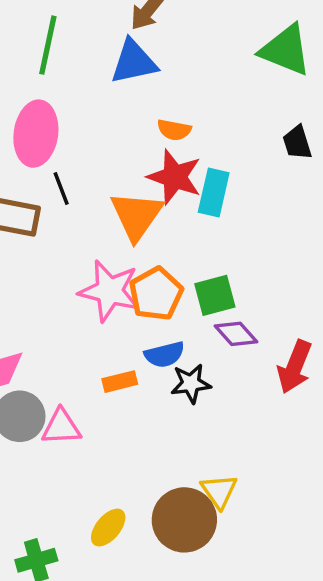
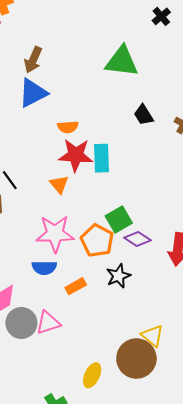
orange triangle: (137, 216) -> (59, 184), size x0.6
orange pentagon: (156, 294) -> (97, 241), moved
blue semicircle: (165, 355) -> (44, 268), moved, turned 30

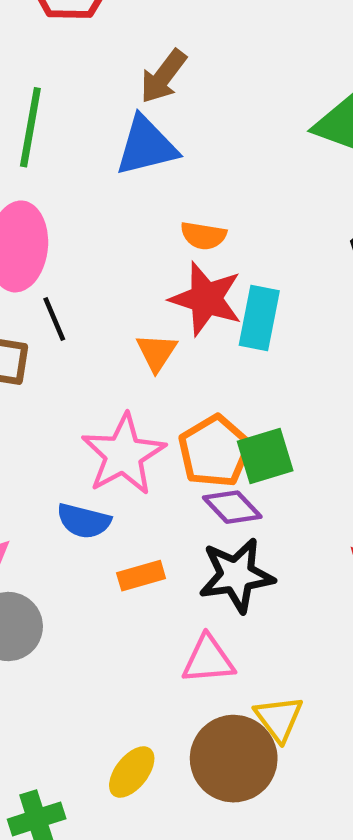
pink star: (55, 234) -> (123, 454), turned 30
purple diamond: (138, 239) -> (232, 507), moved
orange pentagon: (97, 241) -> (215, 451), moved
black star: (118, 276) -> (236, 575), size x1.4
pink triangle: (48, 323) -> (208, 660), moved

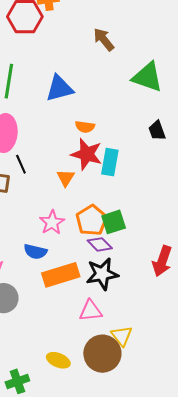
brown arrow: (163, 76) -> (104, 39), moved, turned 105
pink star: (123, 454) -> (52, 222), size x0.7
orange rectangle: (141, 576) -> (61, 275), size x1.8
yellow ellipse: (132, 772) -> (58, 360), turned 75

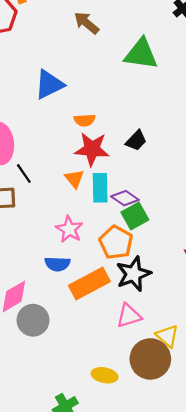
black trapezoid: (157, 131) -> (136, 141), moved, turned -105
cyan rectangle: (110, 162) -> (100, 188), moved
orange pentagon: (92, 220) -> (116, 242), moved
purple diamond: (100, 244) -> (125, 198), moved

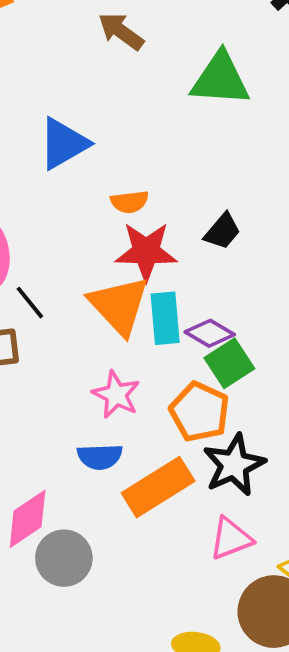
orange triangle: (74, 179) -> (119, 305), size x1.8

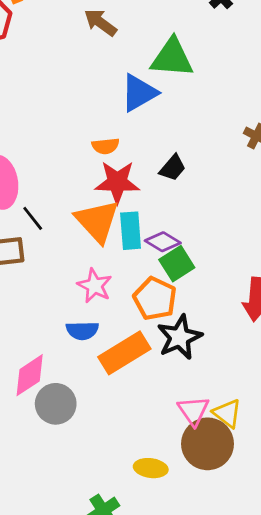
blue triangle: (64, 144) -> (139, 93), moved
pink triangle: (231, 539) -> (193, 411), moved, turned -44

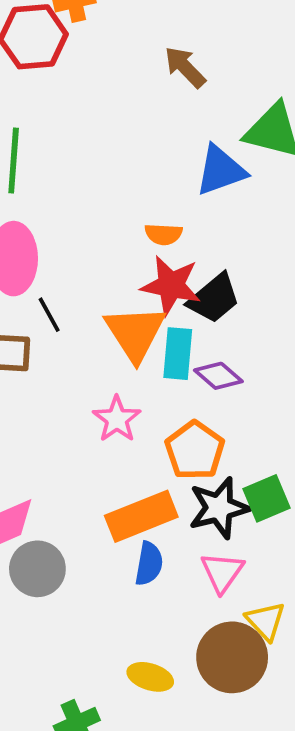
black trapezoid: (173, 168) -> (214, 298), moved, size x1.4
green square: (177, 264) -> (266, 498), moved
blue semicircle: (82, 331) -> (149, 564), moved, turned -88
pink triangle: (193, 411) -> (222, 572), moved

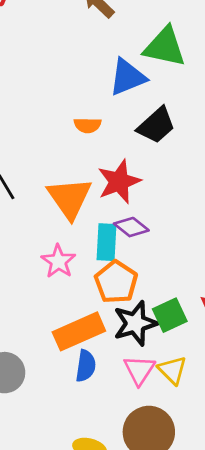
red star: (171, 285) -> (119, 182), moved, turned -30
black trapezoid: (214, 298) -> (156, 125), moved
cyan rectangle: (178, 354) -> (107, 242), moved
yellow triangle: (266, 621) -> (172, 370), moved

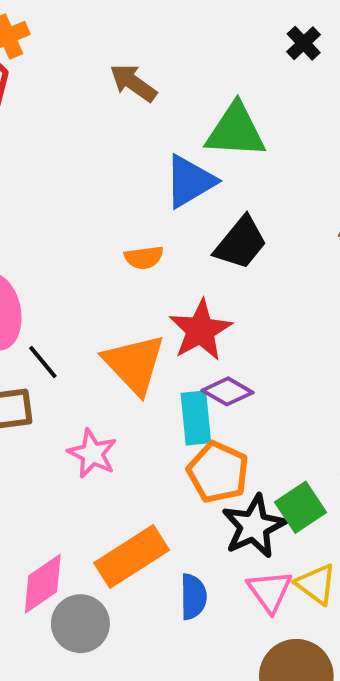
pink star: (58, 261) -> (92, 454), moved
orange rectangle: (79, 331) -> (132, 556), moved

